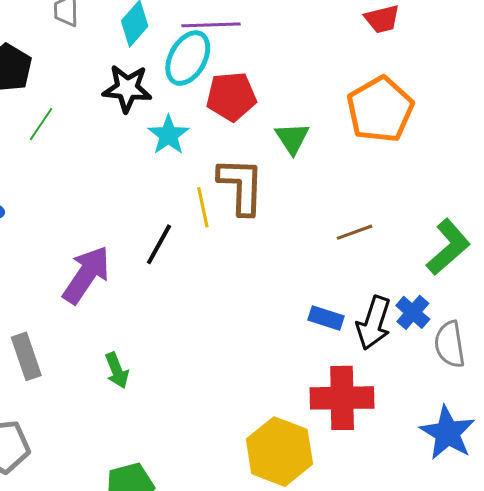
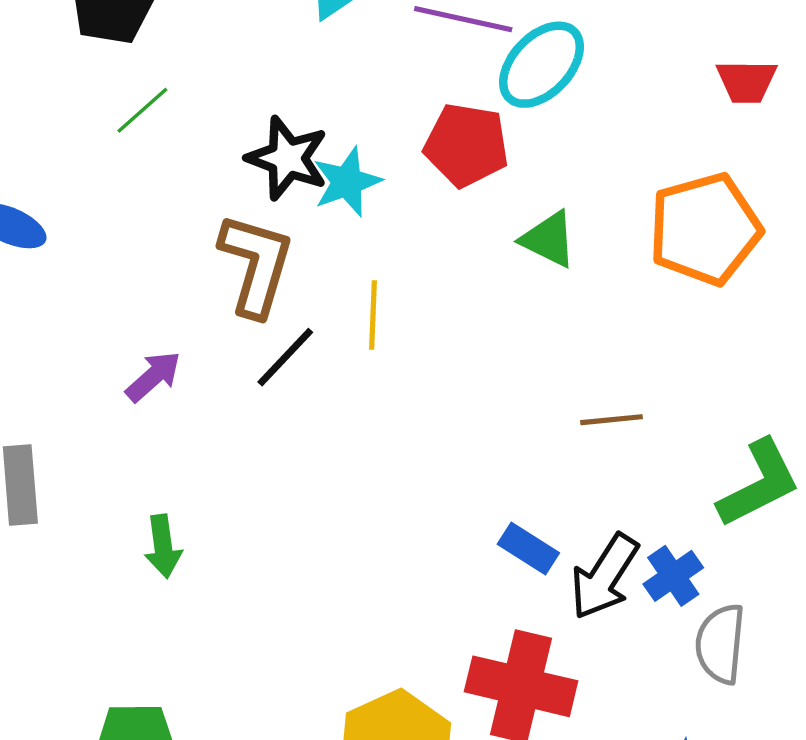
cyan ellipse: (188, 58) -> (542, 65), moved
black star: (127, 88) -> (287, 158), moved
green triangle: (292, 138) -> (549, 239), turned -45
brown L-shape: (241, 186) -> (256, 265), moved
purple arrow: (86, 275) -> (153, 376), size x0.6

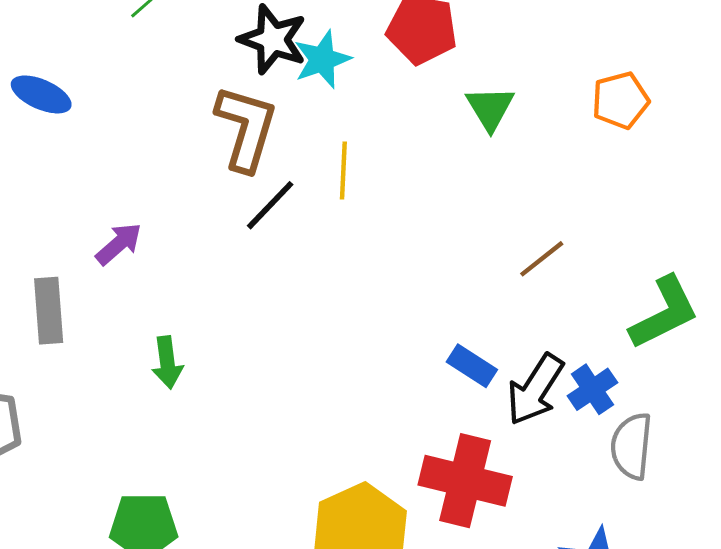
orange pentagon: (705, 229) -> (620, 100), size x0.6
green triangle: (549, 239) -> (490, 108), turned 32
purple arrow: (153, 376) -> (119, 244), moved
brown line: (612, 420) -> (542, 259), turned -33

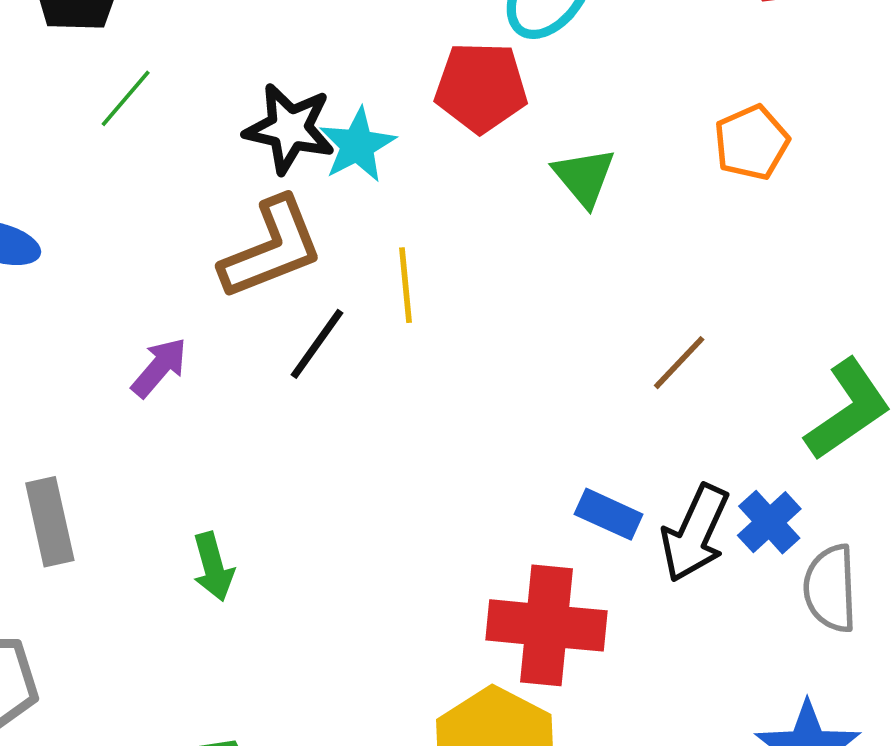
brown L-shape: (246, 128) -> (272, 248), turned 60
purple arrow: (119, 244) -> (159, 367), moved
red cross: (465, 481) -> (546, 625), moved

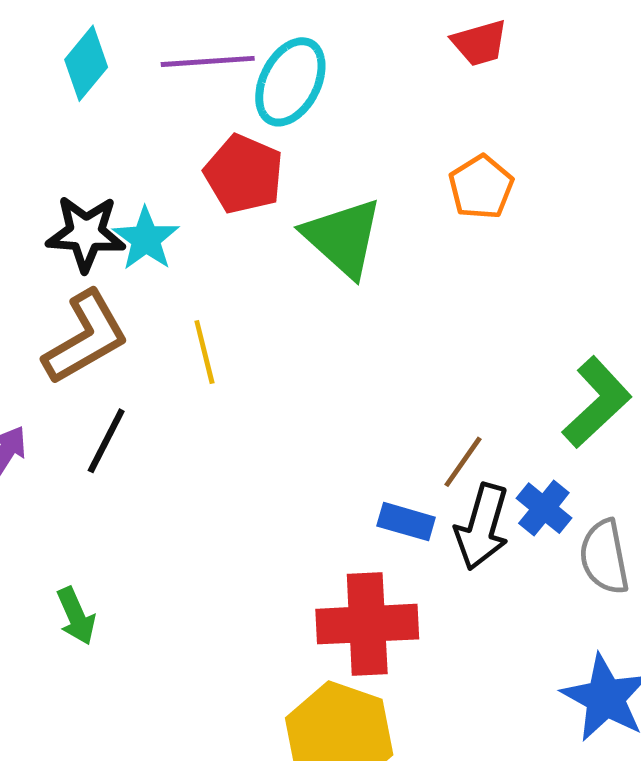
red pentagon: (481, 87) -> (244, 174), turned 30
green triangle: (584, 177) -> (343, 237), size x1.5
black line: (317, 344) -> (106, 441), moved
brown line: (679, 363) -> (463, 462), moved

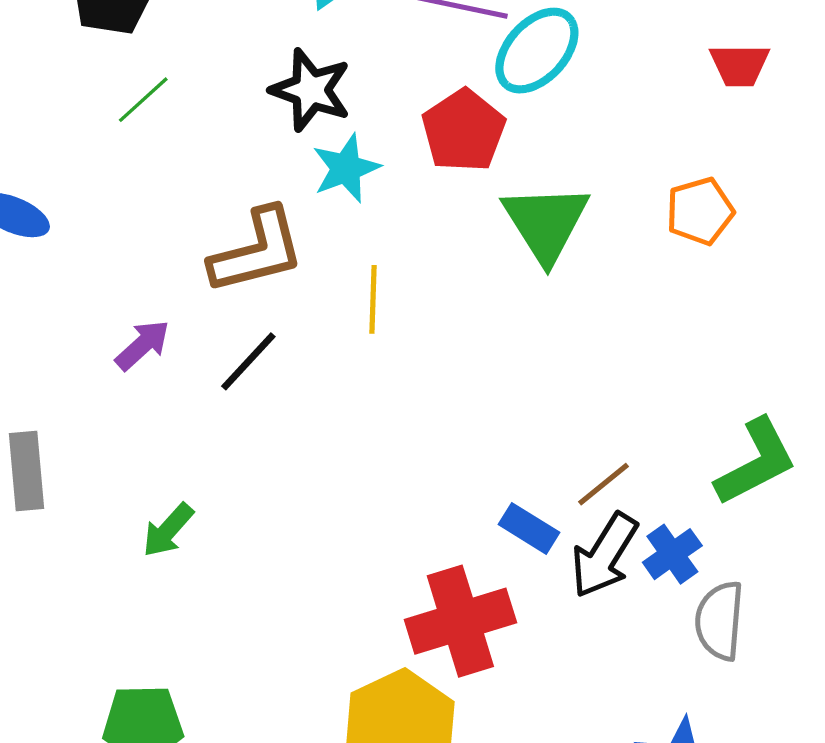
black star: (86, 233) -> (311, 90), moved
green arrow: (76, 616) -> (168, 530), turned 50
red cross: (367, 624) -> (460, 621), turned -30

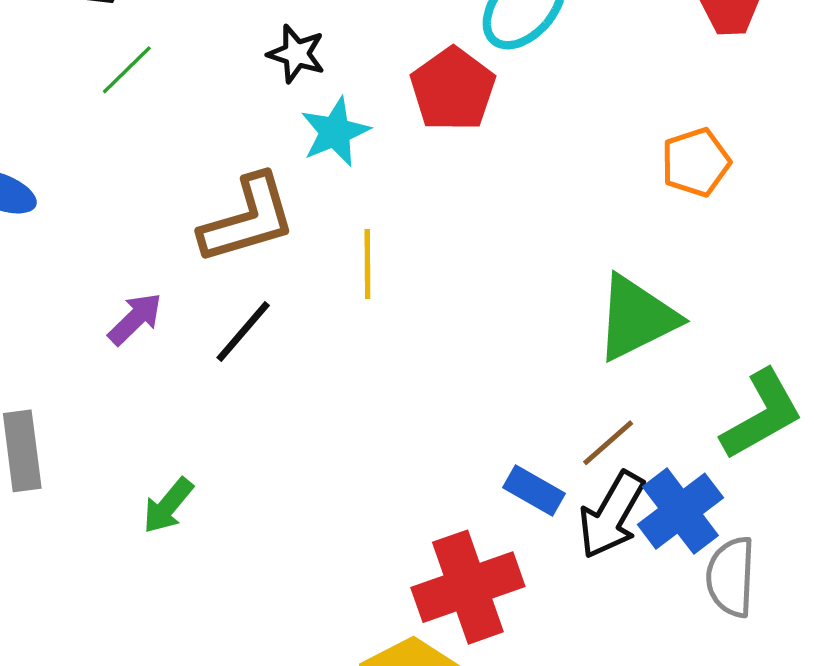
black star: (311, 90) -> (296, 54), size x0.7
green triangle: (546, 223) -> (636, 318), moved, turned 38
blue cross: (672, 554) -> (680, 511), size x1.4

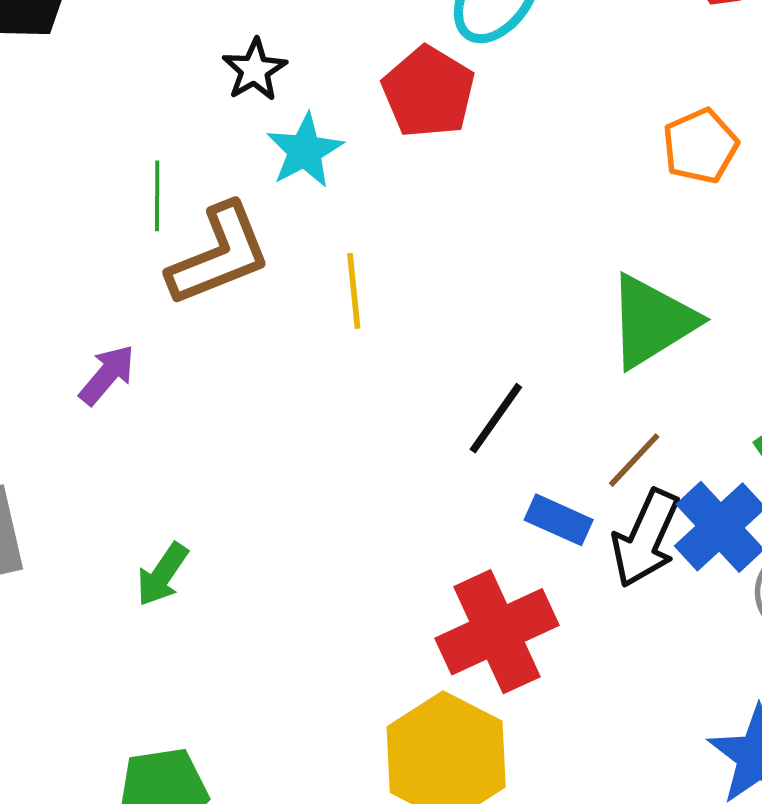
black star: (296, 54) -> (255, 70), turned 30
green line: (127, 70) -> (157, 196), moved, turned -40
black line: (243, 331) -> (496, 418), moved

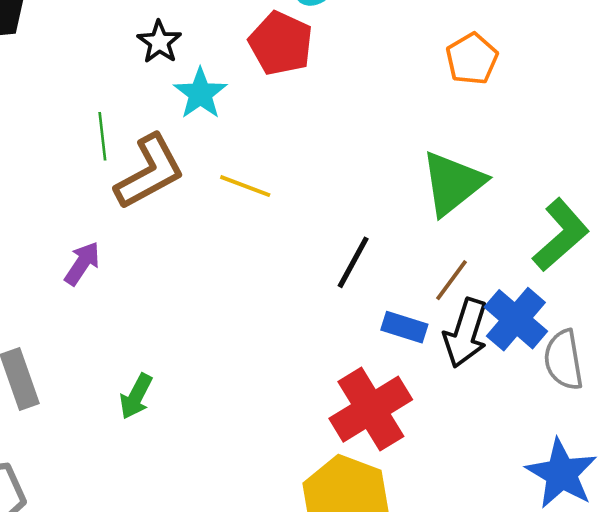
yellow line: (354, 291) -> (245, 186), turned -57

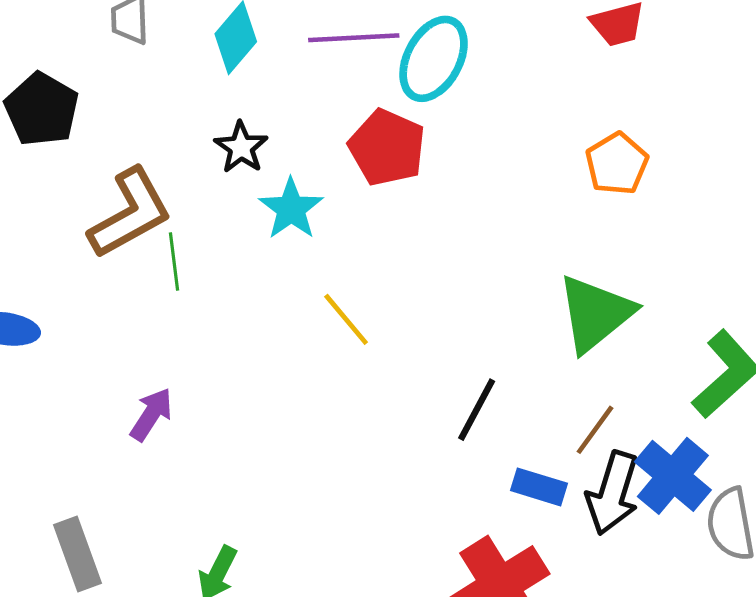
brown L-shape: (150, 172) -> (130, 213), moved
yellow line: (245, 186) -> (346, 319), turned 30

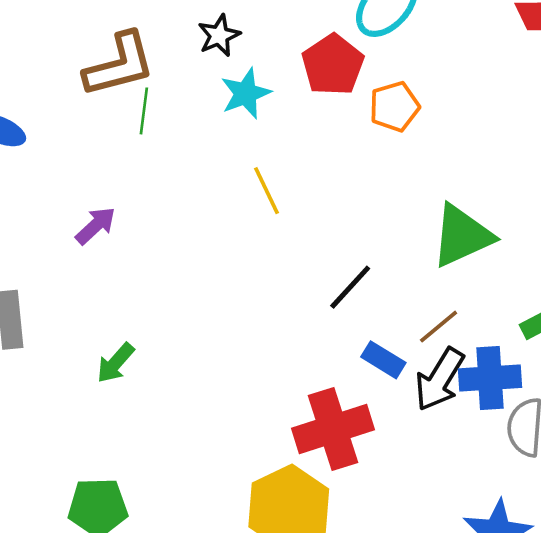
orange pentagon: (617, 164) -> (394, 107), moved
blue cross: (673, 476) -> (490, 378), turned 32

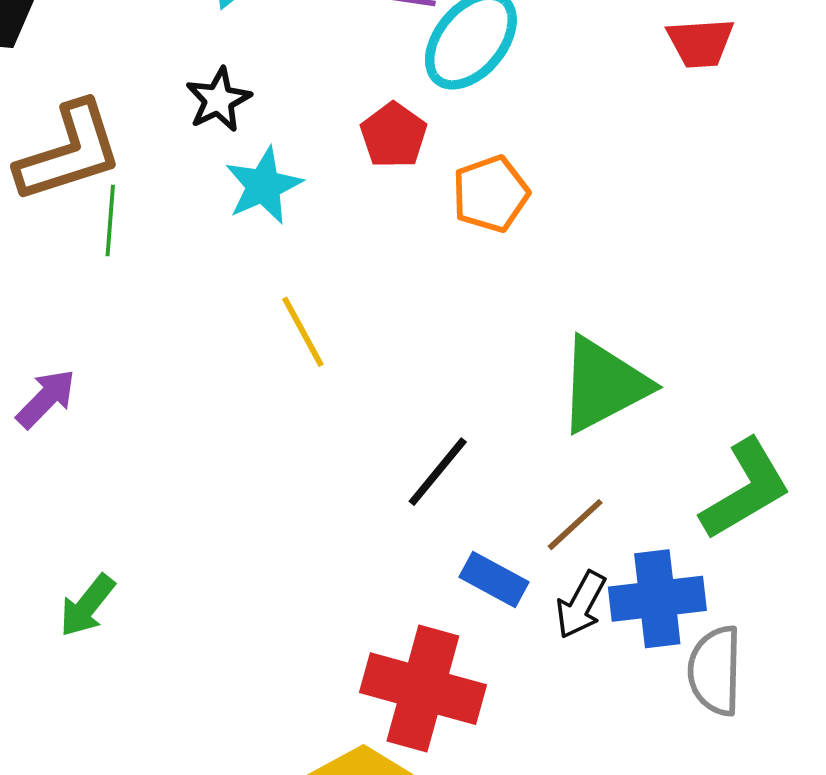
red pentagon: (333, 65) -> (394, 135), size x0.7
black arrow: (440, 379) -> (581, 605), size x0.7
red cross: (333, 429) -> (423, 689), turned 36

